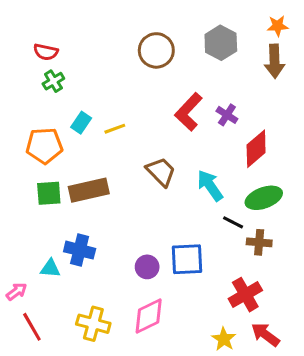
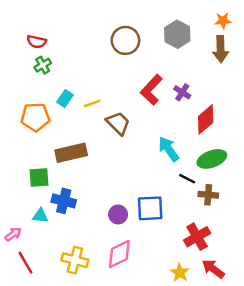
brown trapezoid: (161, 172) -> (118, 123), moved
green square: (49, 193) -> (39, 177), moved

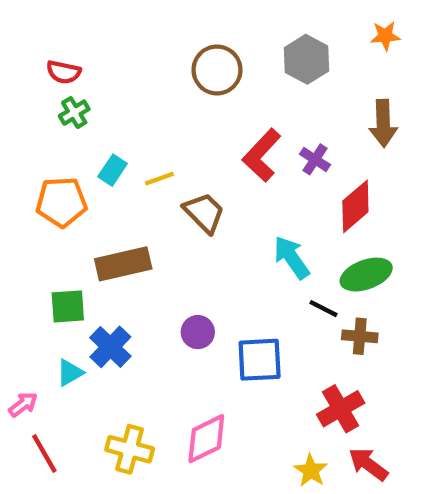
brown arrow: (221, 49) -> (383, 123), moved
blue cross: (64, 201) -> (110, 347), turned 30
purple circle: (118, 214) -> (198, 332), moved
cyan triangle: (40, 216) -> (70, 373), turned -35

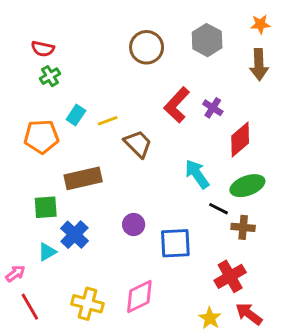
brown arrow: (383, 123) -> (259, 65), moved

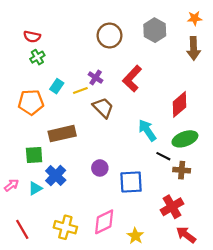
purple cross: (213, 108) -> (96, 78), moved
pink arrow: (15, 273) -> (11, 185), moved
yellow star: (210, 318) -> (135, 236), moved

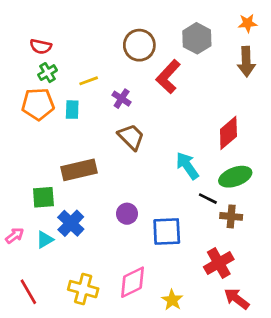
red L-shape: (132, 79) -> (168, 77), moved
cyan rectangle: (57, 86) -> (72, 110), turned -32
yellow line: (80, 90) -> (89, 81), moved
orange pentagon: (31, 102) -> (38, 104), moved

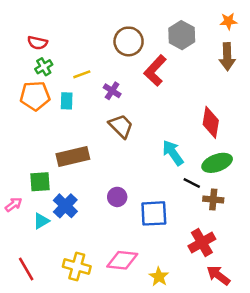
red diamond: (228, 133) -> (211, 122), turned -40
pink arrow: (15, 236) -> (13, 205), moved
pink diamond: (132, 282) -> (122, 260), turned 32

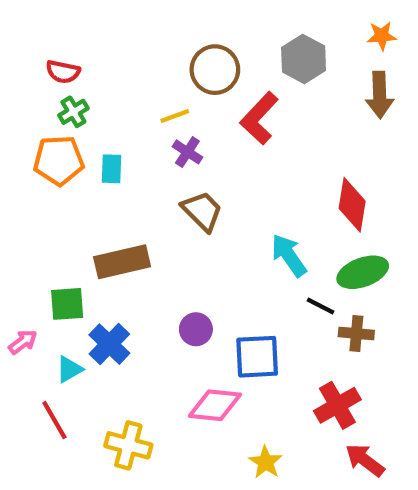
yellow line: (82, 74) -> (175, 116), moved
pink diamond: (122, 260) -> (215, 405), moved
red line: (26, 269) -> (54, 420), moved

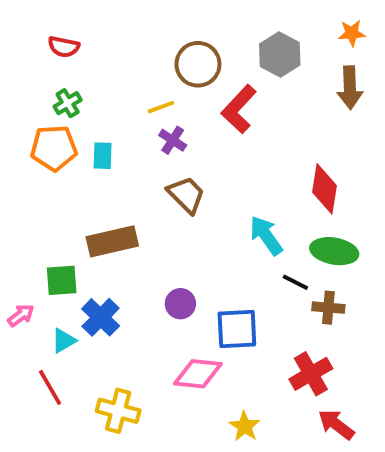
red semicircle: (63, 72) -> (64, 47), moved
green ellipse: (363, 272) -> (334, 251), turned 30

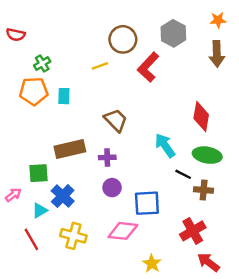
red semicircle: (64, 47) -> (16, 35), moved
purple cross: (173, 140) -> (107, 157), moved, turned -35
yellow cross: (118, 411) -> (73, 236), moved

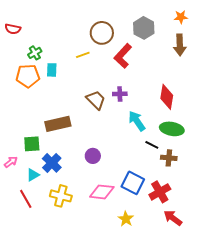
cyan rectangle: (64, 96) -> (52, 70), moved
purple cross: (107, 157) -> (120, 94), moved
blue square: (147, 203) -> (133, 183), moved, turned 30

